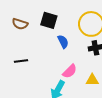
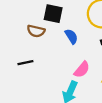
brown semicircle: (20, 24) -> (36, 31), moved

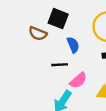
black line: (25, 63) -> (60, 65), moved

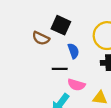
pink semicircle: (78, 80) -> (76, 85), turned 54

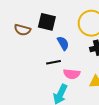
brown semicircle: (41, 38) -> (22, 30), moved

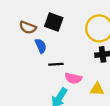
blue semicircle: (63, 43) -> (41, 46), moved

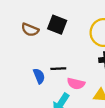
blue semicircle: (41, 46) -> (39, 76), moved

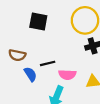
brown semicircle: (30, 30) -> (17, 55), moved

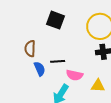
brown semicircle: (17, 55) -> (30, 49), turned 70

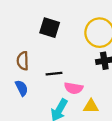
blue semicircle: (40, 69) -> (22, 88), moved
yellow triangle: (98, 86) -> (91, 106), moved

